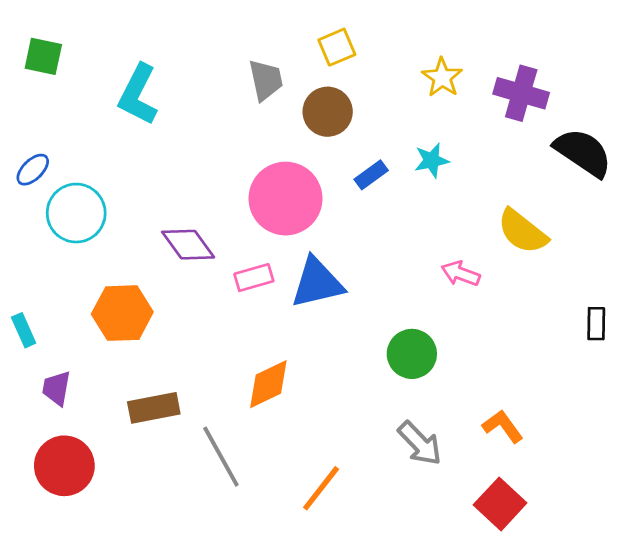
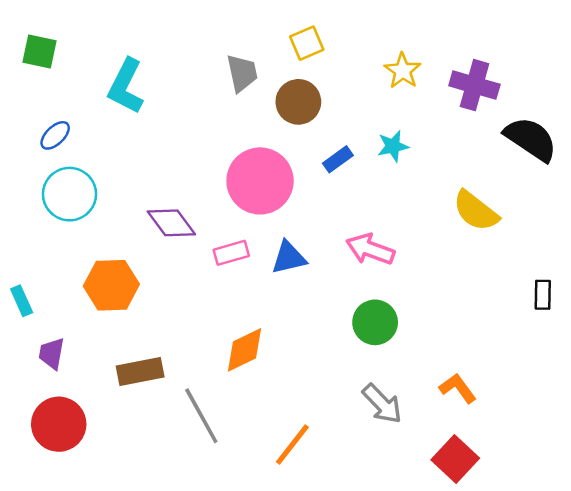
blue ellipse: (33, 170) -> (55, 135), moved
pink arrow: (461, 274) -> (370, 249), moved, size x1.4
blue triangle: (317, 283) -> (289, 258), size x0.7

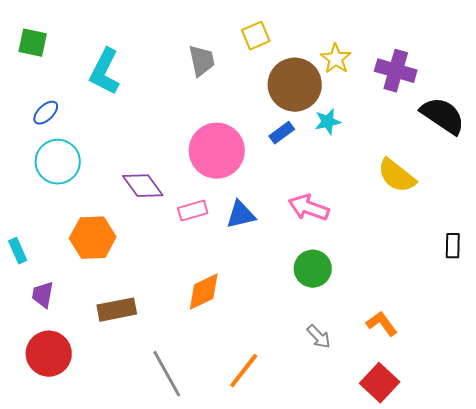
brown circle: (298, 102) -> (295, 85), moved, size x1.4
gray arrow: (382, 404) -> (319, 337), size x0.7
gray line: (201, 416) -> (167, 374), moved

